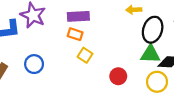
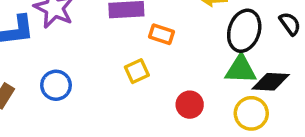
orange rectangle: (75, 34) -> (162, 34), moved
yellow square: (85, 55) -> (137, 71), turned 32

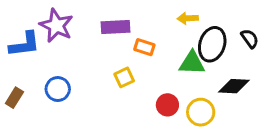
green triangle: (241, 69) -> (192, 63), moved
yellow circle: (251, 113) -> (201, 112), moved

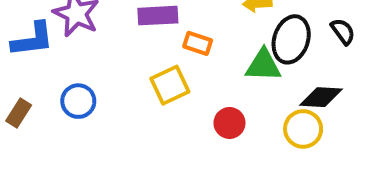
yellow square: (124, 77) -> (170, 85), size x1.4
yellow circle: (201, 112) -> (303, 129), moved

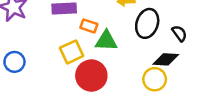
black semicircle: (343, 31) -> (179, 33), moved
green triangle: (263, 65) -> (106, 41), moved
red circle: (229, 123) -> (91, 76), moved, size x1.6

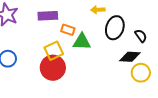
red circle: (91, 76) -> (53, 68), moved
yellow circle: (155, 79) -> (141, 73), moved

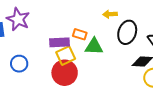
purple rectangle: (48, 16) -> (60, 42), moved

